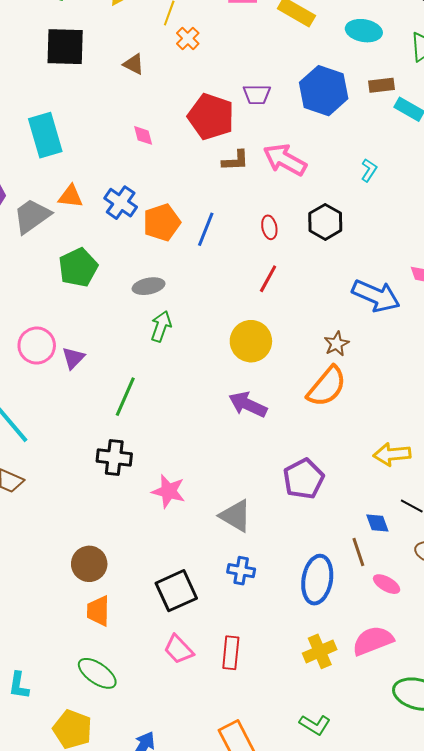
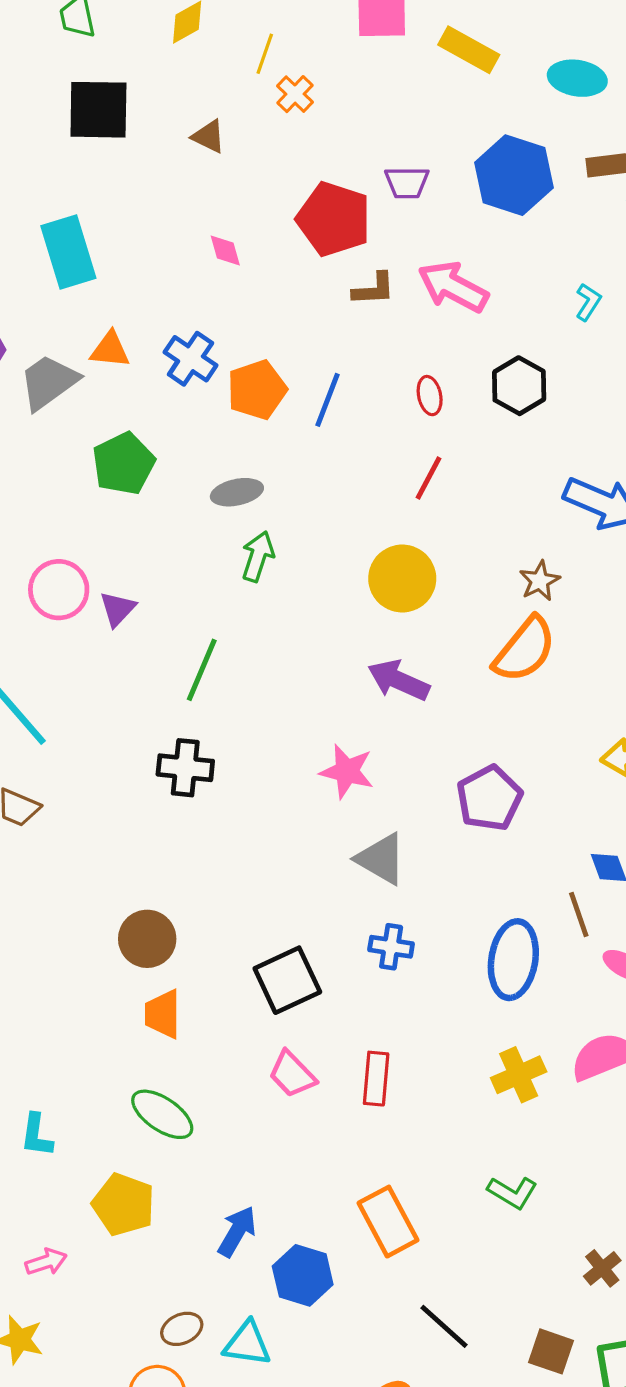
pink star: (169, 491) -> (347, 771), moved

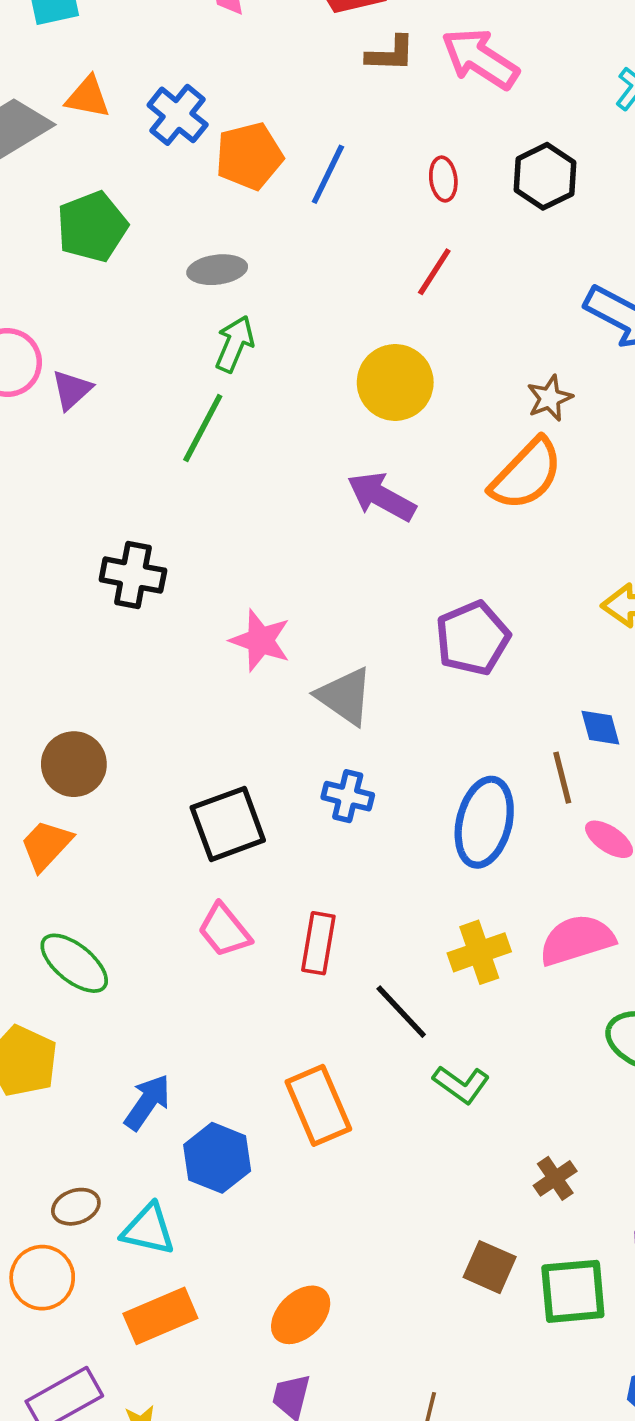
green line: (202, 670) -> (203, 428), moved
pink star: (347, 771) -> (260, 640), moved
orange trapezoid: (163, 1014) -> (46, 845), moved, turned 38
black line: (444, 1326) -> (401, 1012), moved

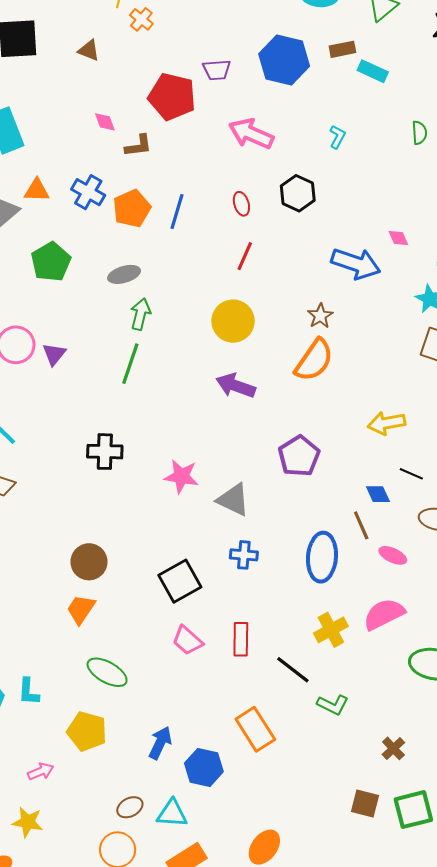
brown L-shape: (390, 54) -> (138, 146), moved

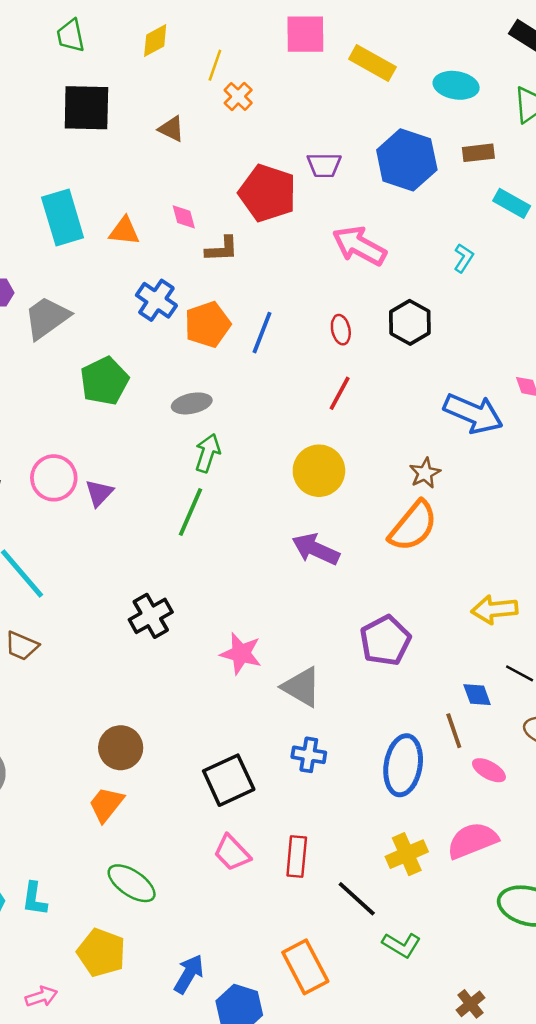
cyan rectangle: (373, 71) -> (512, 203), moved
orange triangle: (37, 190) -> (124, 231), moved
black cross: (105, 452) -> (151, 616), turned -36

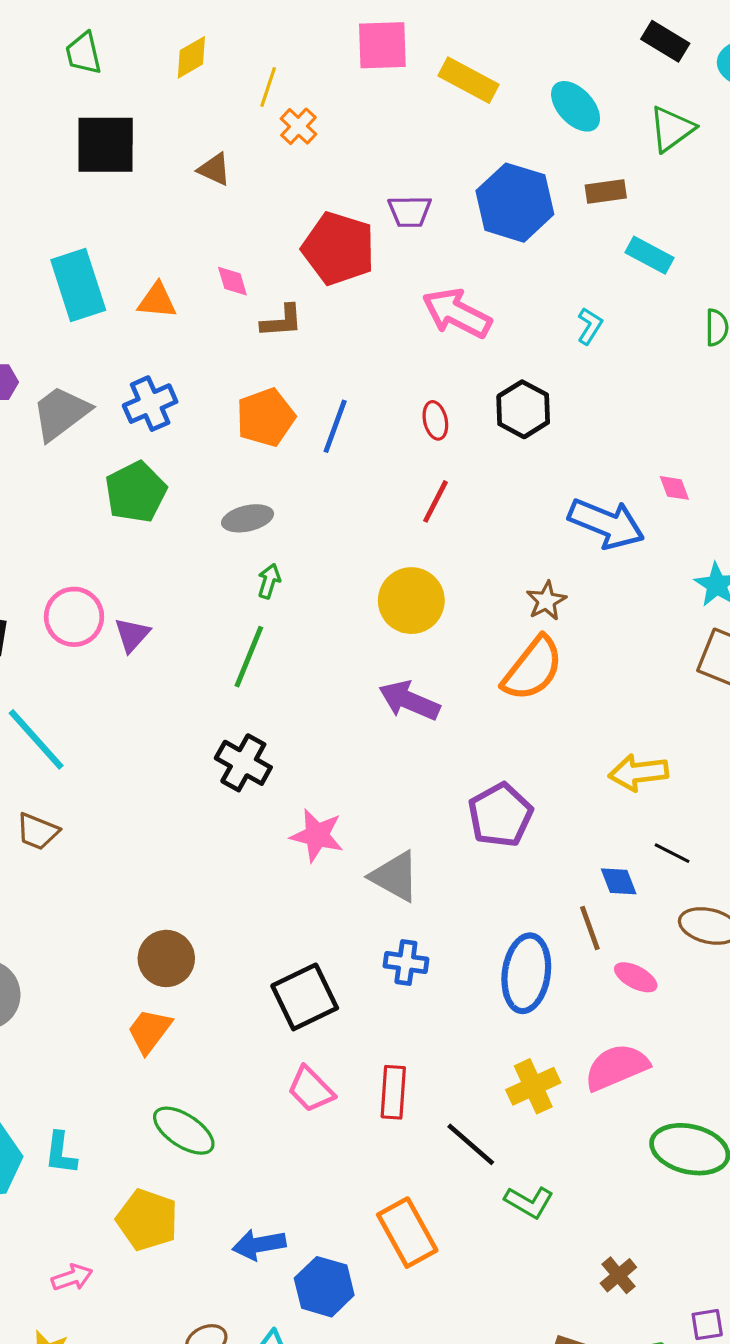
cyan ellipse: (456, 85) -> (576, 106), turned 39
blue cross: (156, 300) -> (150, 404), moved, turned 33
green arrow: (208, 453) -> (269, 581), size x0.7
black cross: (151, 616) -> (243, 763), moved, turned -30
blue arrow: (189, 974) -> (259, 1245), turned -129

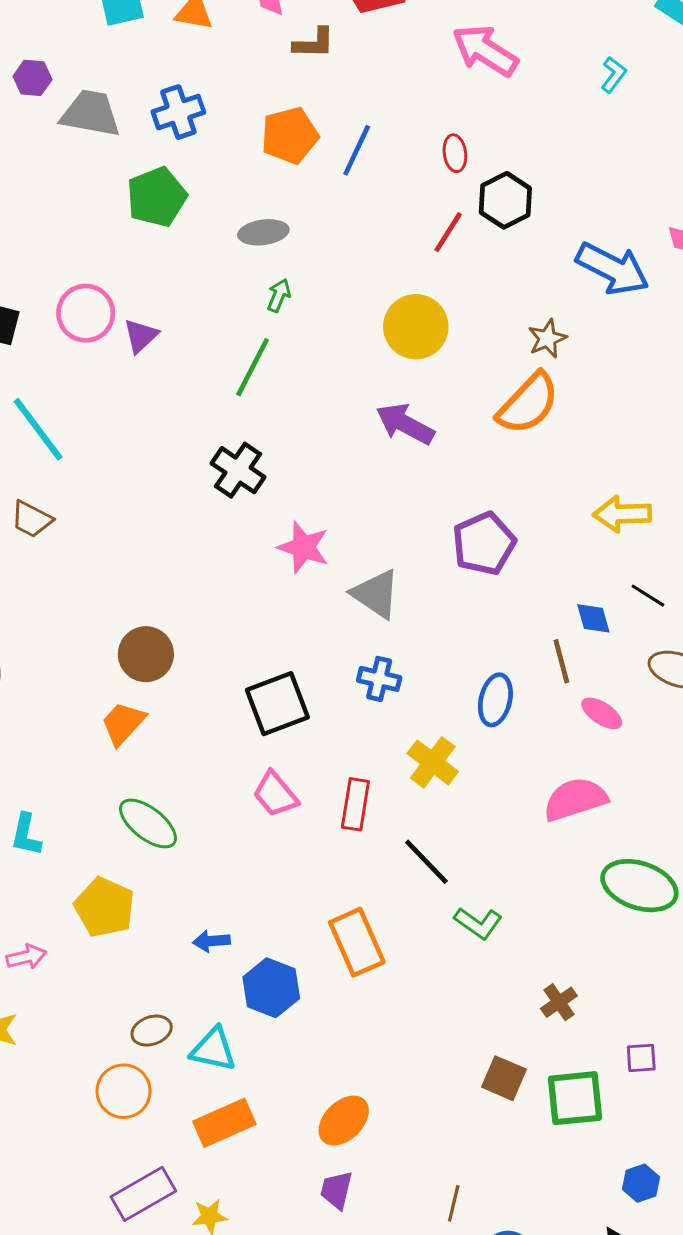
black hexagon: (523, 409) -> (505, 200), moved
gray trapezoid: (61, 413) -> (91, 113), turned 42
blue ellipse: (526, 973) -> (495, 700), size x0.7
yellow cross: (533, 1086) -> (433, 762), moved, turned -33
blue arrow: (259, 1245) -> (211, 941), size x0.7

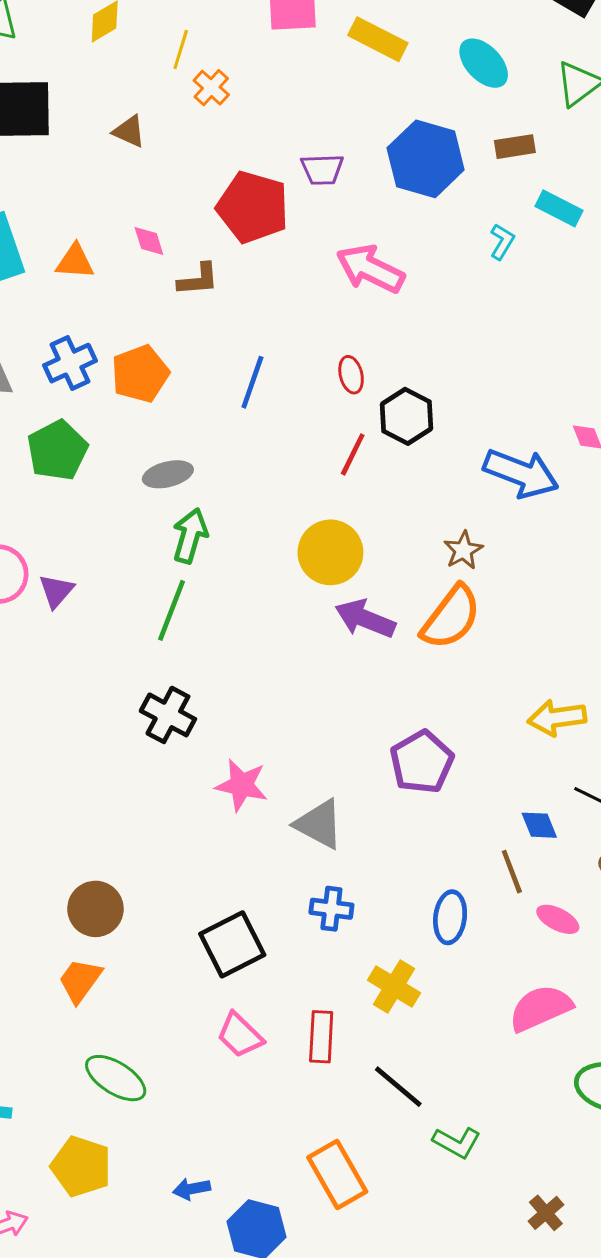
cyan L-shape: (614, 75) -> (502, 242), moved
orange pentagon: (290, 135) -> (140, 374), moved
green arrow: (279, 295) -> (190, 536), size x1.6
purple arrow: (405, 424) -> (365, 619), moved

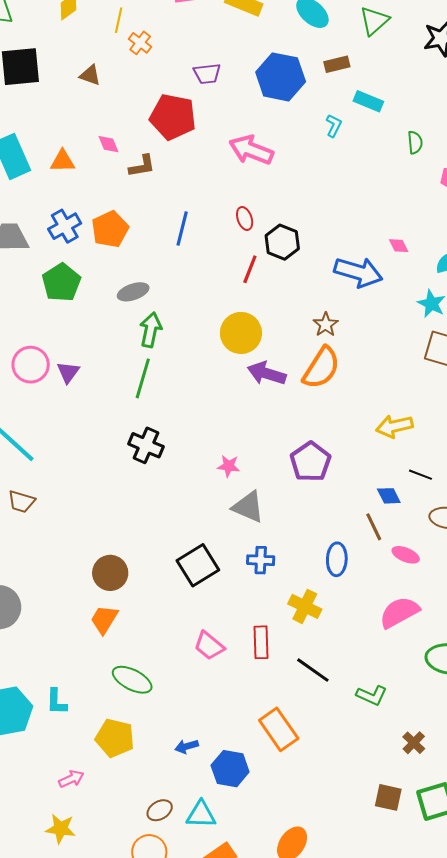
purple trapezoid: (322, 169) -> (207, 74), moved
pink star: (242, 785) -> (229, 466), moved, size x0.7
black square: (232, 944) -> (198, 565), moved
green L-shape: (457, 1142) -> (372, 695), moved

